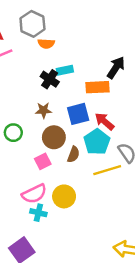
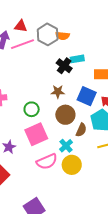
gray hexagon: (32, 24) -> (48, 34), moved
blue square: (78, 114) -> (87, 96), turned 36
pink square: (43, 161) -> (36, 134), moved, size x1.6
cyan cross: (38, 213) -> (66, 146), moved, turned 32

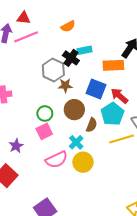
gray hexagon: (48, 34) -> (53, 70), moved
orange semicircle: (63, 36) -> (68, 26), turned -32
green circle: (32, 109) -> (45, 113), moved
pink square: (36, 134) -> (44, 131), size x0.7

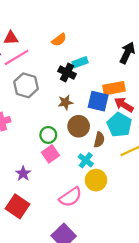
orange rectangle: (113, 65) -> (114, 88), moved
gray hexagon: (53, 70) -> (26, 85), moved
pink semicircle: (57, 160) -> (71, 197), moved

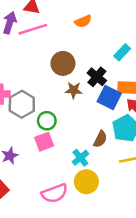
cyan rectangle: (80, 62) -> (122, 52), moved, turned -40
black cross: (67, 73) -> (97, 77), moved
gray hexagon: (26, 85) -> (22, 104), moved
brown circle: (79, 126) -> (63, 63), moved

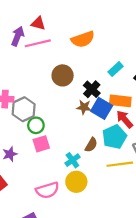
orange semicircle: (83, 21) -> (83, 39), size x1.5
brown star: (74, 90) -> (84, 107), moved
green circle: (47, 121) -> (36, 125), moved

